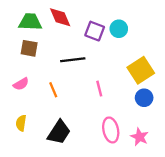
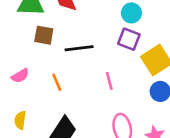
purple square: (95, 31) -> (129, 39), moved
brown square: (29, 48) -> (44, 35), moved

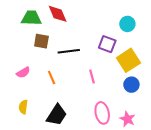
cyan circle: (131, 13) -> (127, 24), moved

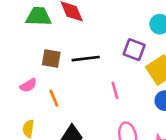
brown square: (41, 41) -> (51, 59), moved
orange line: (52, 78) -> (54, 98), moved

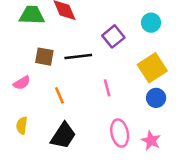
purple square: (134, 50) -> (113, 36), moved, turned 30
orange line: (54, 98) -> (59, 95), moved

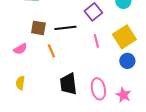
pink line: (107, 88) -> (96, 41), moved
orange line: (59, 95) -> (51, 51), moved
black trapezoid: (63, 136) -> (68, 84), moved, turned 140

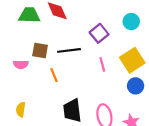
pink semicircle: (20, 49) -> (21, 64), moved, turned 32

